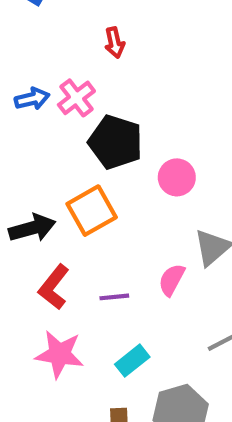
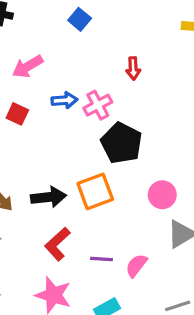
pink circle: (177, 177) -> (162, 195), moved
pink semicircle: (172, 280) -> (136, 266), moved

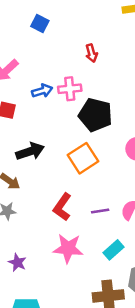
pink cross: (98, 105) -> (70, 89), turned 35
black arrow: (48, 197) -> (30, 151), moved

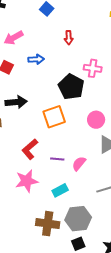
red arrow: (91, 53) -> (69, 38), moved
pink cross: (70, 89) -> (93, 68), moved
pink star: (68, 248) -> (27, 181), turned -30

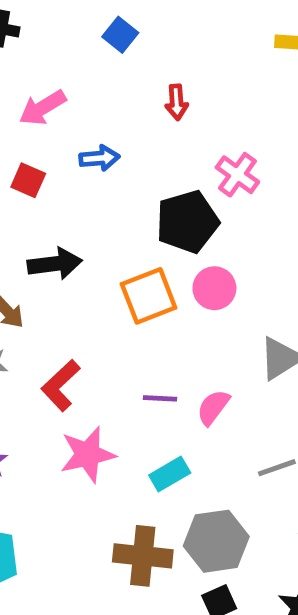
pink cross: (93, 68) -> (237, 175), turned 30
black pentagon: (71, 87) -> (187, 222), turned 30
pink circle: (96, 120) -> (214, 288), moved
red L-shape: (30, 149) -> (61, 386), moved

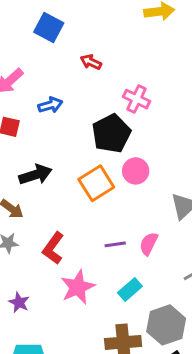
blue square: (120, 35) -> (49, 27), size x1.4
red arrow: (177, 102) -> (91, 62), turned 130

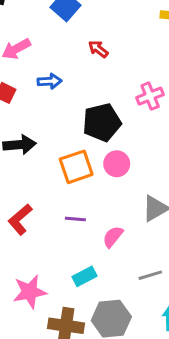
pink cross: (136, 99) -> (150, 96), moved, turned 30
purple line: (115, 244) -> (75, 219), moved
pink star: (78, 287) -> (30, 292), moved

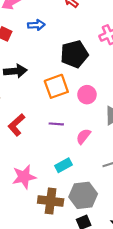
pink circle: (117, 164) -> (87, 95), moved

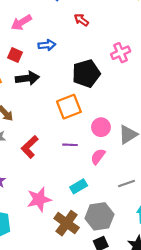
black arrow: (15, 71) -> (27, 78), moved
pink circle: (87, 95) -> (101, 127), moved
brown cross: (51, 201) -> (67, 223), turned 30

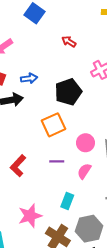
red arrow: (81, 20) -> (69, 42), moved
blue arrow: (47, 45) -> (29, 78), moved
cyan rectangle: (79, 186) -> (67, 201), turned -35

